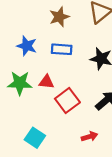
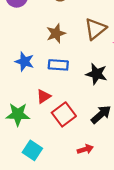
red triangle: (46, 82) -> (44, 96), turned -40
green star: (20, 83) -> (18, 114), moved

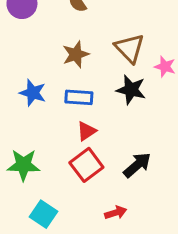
brown triangle: (95, 29) -> (130, 48), turned -35
black star: (96, 74) -> (131, 90), moved
red triangle: (44, 96) -> (86, 131), moved

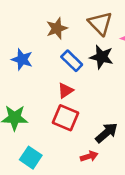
blue rectangle: (79, 97) -> (72, 61), moved, turned 40
red square: (86, 165) -> (66, 118), turned -30
black arrow: (137, 165) -> (107, 133), moved

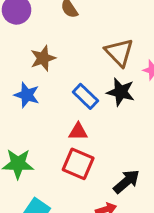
brown star: (57, 28) -> (43, 58), moved
red triangle: (66, 90) -> (78, 132), turned 35

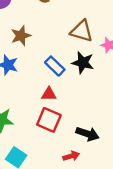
brown triangle: (119, 52) -> (82, 31), turned -30
black arrow: (127, 181) -> (87, 134), turned 60

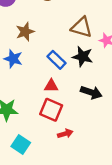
black arrow: (87, 134) -> (91, 92), moved
red arrow: (71, 156) -> (65, 134), moved

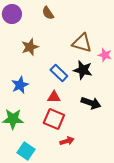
blue star: (13, 59) -> (20, 85), moved, turned 30

